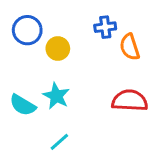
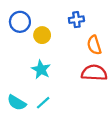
orange semicircle: (130, 47) -> (94, 45), moved
cyan semicircle: (23, 105) -> (17, 103), moved

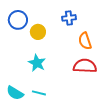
cyan line: (43, 103) -> (39, 93), turned 56

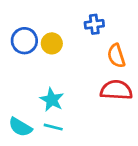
blue circle: (18, 20) -> (24, 41), moved
cyan star: (37, 63) -> (52, 100), moved

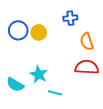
cyan semicircle: (20, 127) -> (15, 85), moved
cyan line: (53, 127) -> (55, 93), moved

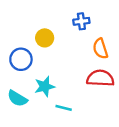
blue circle: (18, 30) -> (21, 59), moved
cyan star: (39, 74) -> (45, 87), turned 30

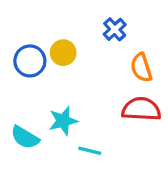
blue cross: (81, 21) -> (115, 29), turned -35
blue circle: (21, 59) -> (30, 61), moved

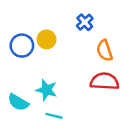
cyan star: (63, 121) -> (47, 90), turned 30
cyan line: (90, 151) -> (54, 116), moved

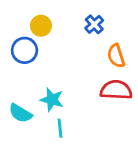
yellow circle: (47, 39) -> (41, 26), moved
cyan line: (54, 116) -> (60, 128), turned 70

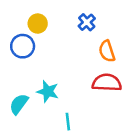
cyan semicircle: (20, 113) -> (19, 104), turned 95
cyan line: (60, 128) -> (68, 122), moved

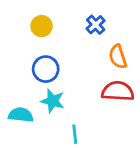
blue circle: (23, 46) -> (46, 69), moved
cyan semicircle: (19, 104) -> (21, 115), turned 60

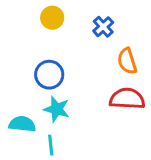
yellow circle: (42, 26) -> (52, 18), moved
cyan line: (75, 134) -> (51, 145), moved

